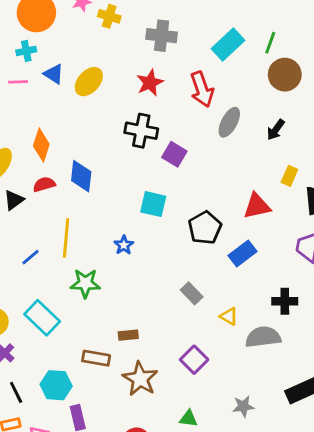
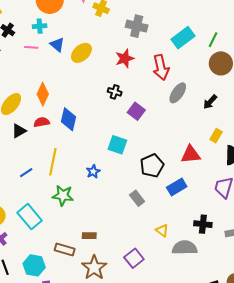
black cross: (141, 131) -> (115, 92), size x0.6
gray rectangle: (192, 293) -> (137, 198), moved

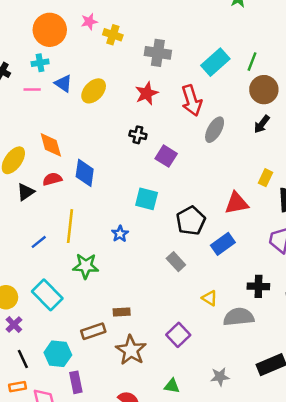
orange diamond: (43, 94) -> (51, 145), turned -35
black arrow: (210, 102) -> (262, 124), moved
brown rectangle: (65, 249) -> (93, 331), turned -30

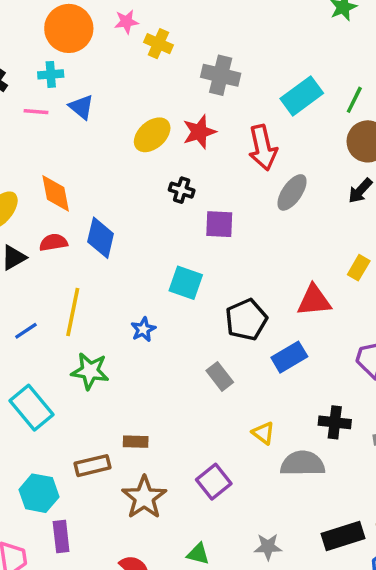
yellow ellipse: (94, 91) -> (152, 135), moved
purple square: (166, 156) -> (219, 224), turned -35

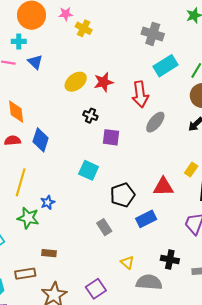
gray cross: (221, 75) -> (153, 34), moved
blue star: (143, 329) -> (48, 202), moved
brown rectangle: (136, 442) -> (49, 253), moved

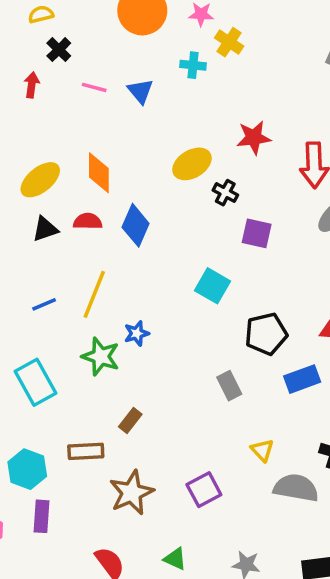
cyan cross: (19, 41) -> (193, 65), moved
yellow ellipse: (76, 82) -> (192, 164), moved
brown rectangle: (49, 253) -> (130, 420), turned -64

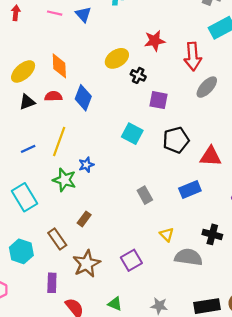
black pentagon: (266, 334) -> (176, 140), moved
brown rectangle: (86, 451) -> (57, 239), turned 60
purple rectangle: (41, 516) -> (52, 283), moved

